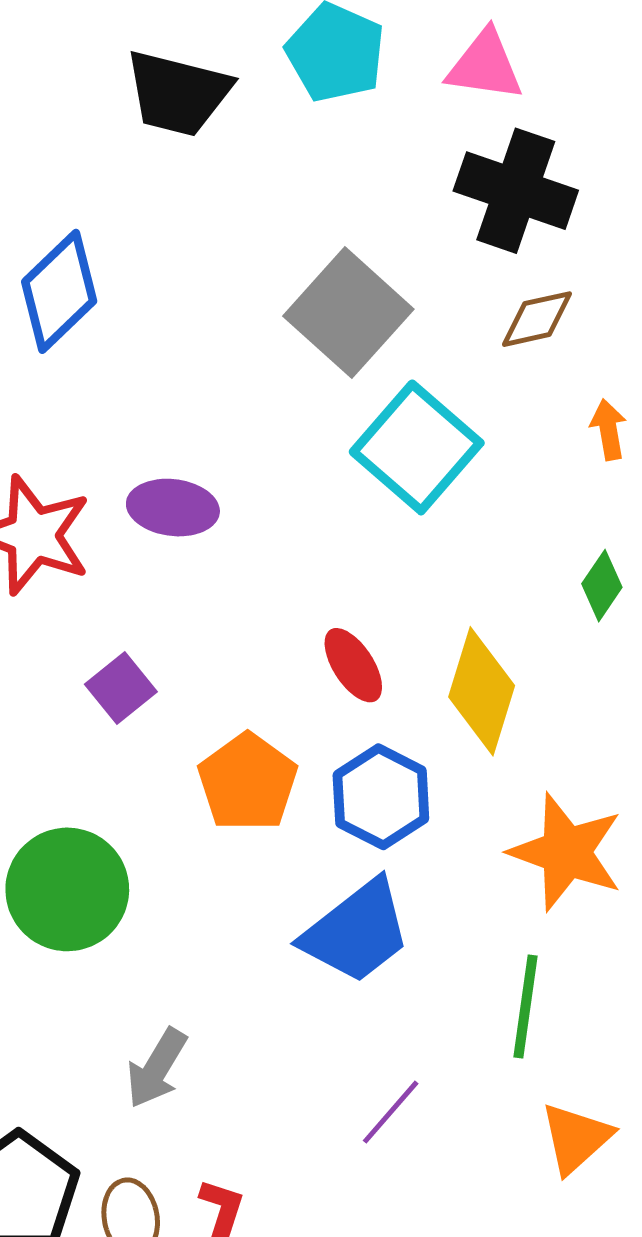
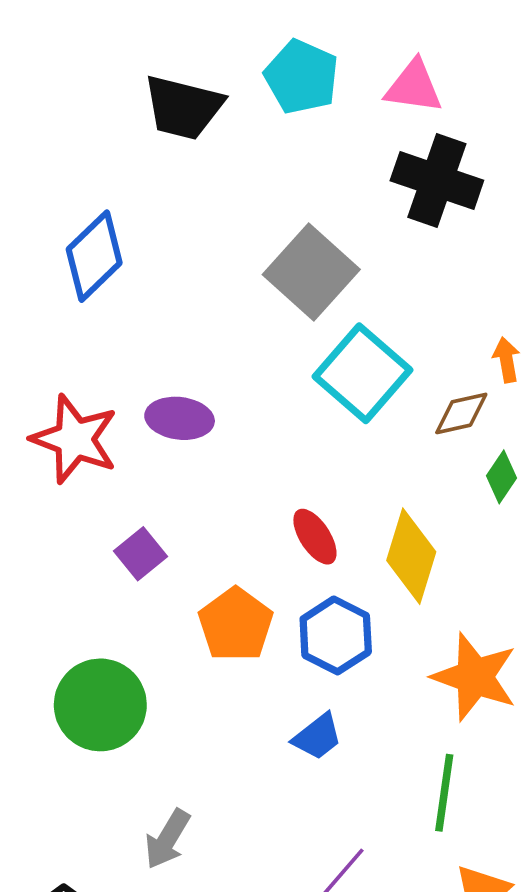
brown diamond: (537, 319) -> (461, 413), moved
blue trapezoid: (357, 932) -> (317, 737), size x0.6

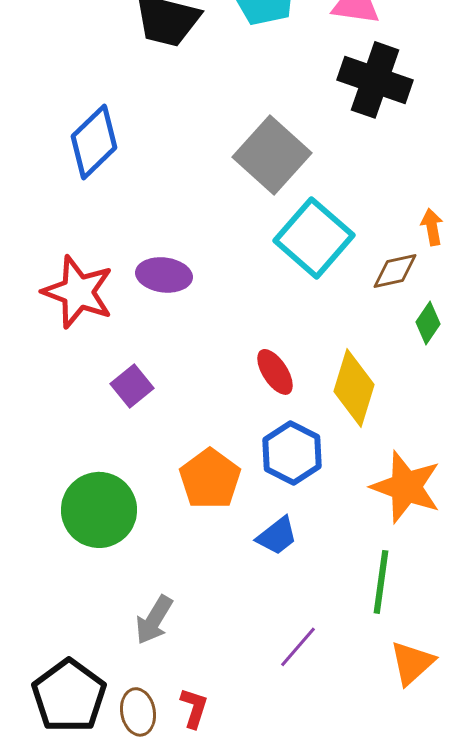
orange pentagon: (236, 624) -> (210, 479), moved

